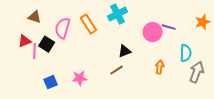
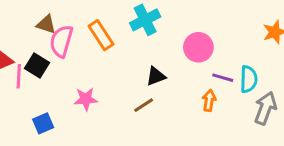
brown triangle: (35, 17) -> (46, 24), moved
purple line: (169, 27) -> (223, 78), moved
pink star: (80, 78) -> (86, 99), moved

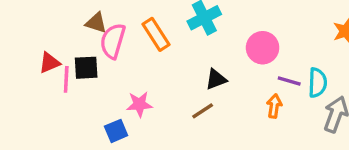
black square: (37, 66) -> (86, 68), turned -35
blue square: (43, 123) -> (116, 131), moved

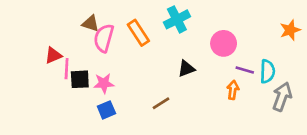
black square: (86, 68) -> (80, 79), moved
pink star: (139, 104) -> (104, 83), moved
brown line: (203, 111) -> (161, 103), moved

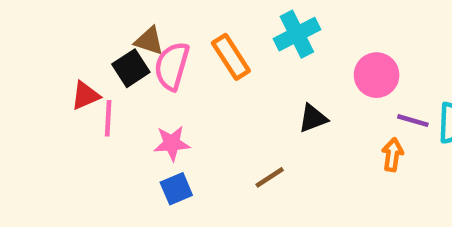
black square: (80, 79) -> (131, 68), moved, turned -30

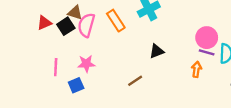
pink circle: (377, 75) -> (207, 38), moved
red triangle: (85, 96) -> (44, 23), moved
pink line: (108, 118) -> (56, 67), moved
blue square: (176, 189) -> (76, 85), moved

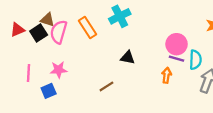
black triangle: (157, 51) -> (128, 58), turned 32

